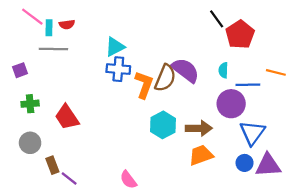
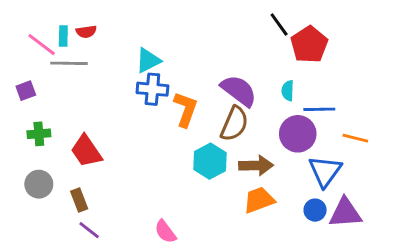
pink line: (32, 17) -> (42, 45), moved
orange line: (276, 72) -> (355, 138), moved
brown semicircle: (165, 78) -> (234, 124), moved
brown rectangle: (52, 165) -> (79, 200), moved

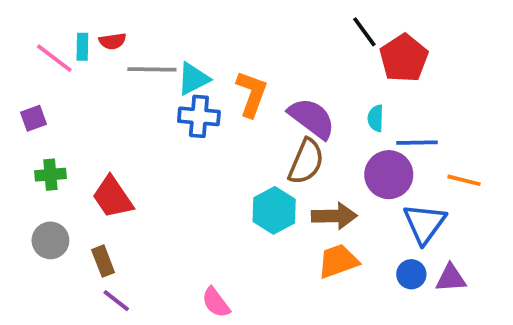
gray line: (69, 63) -> (152, 69), moved
orange L-shape: (186, 109) -> (252, 94), moved
purple triangle: (345, 213) -> (451, 278), size x0.7

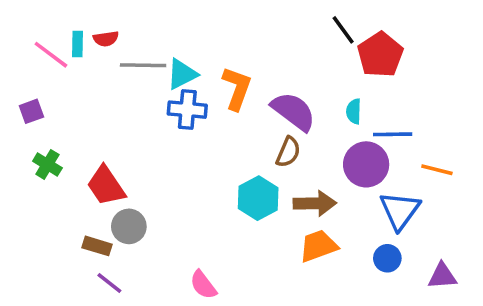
brown semicircle: (306, 161) -> (288, 152), size x0.7
green cross: (50, 175) -> (47, 164), turned 36
gray circle: (50, 240) -> (129, 226), moved
brown rectangle: (103, 261) -> (97, 246), turned -52
purple triangle: (451, 278) -> (442, 276), moved

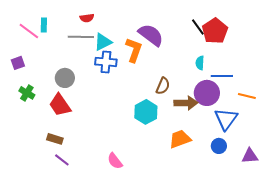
black line: (343, 30) -> (198, 27), moved
red semicircle: (106, 39) -> (87, 18), moved
purple semicircle: (294, 111) -> (151, 35), moved
brown arrow: (315, 203) -> (186, 103), moved
gray circle: (129, 226) -> (65, 78), moved

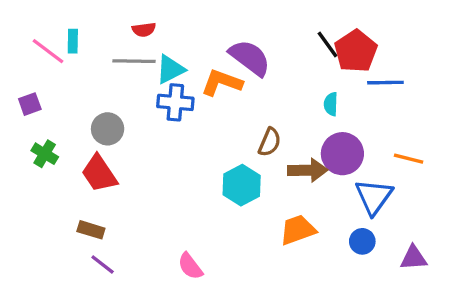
orange L-shape: (134, 50) -> (222, 83), turned -90
blue line: (222, 76) -> (385, 83), moved

